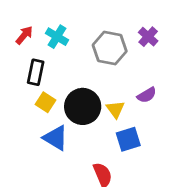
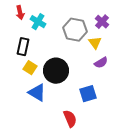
red arrow: (24, 35) -> (20, 13), moved, turned 128
yellow triangle: (115, 109) -> (95, 43), moved

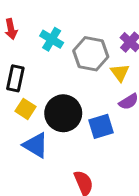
cyan cross: (38, 22) -> (52, 39), moved
blue square: (88, 94) -> (101, 126), moved

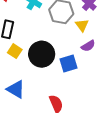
blue triangle: (36, 145) -> (16, 89), moved

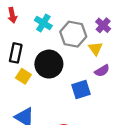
black circle: (42, 54) -> (49, 64), moved

